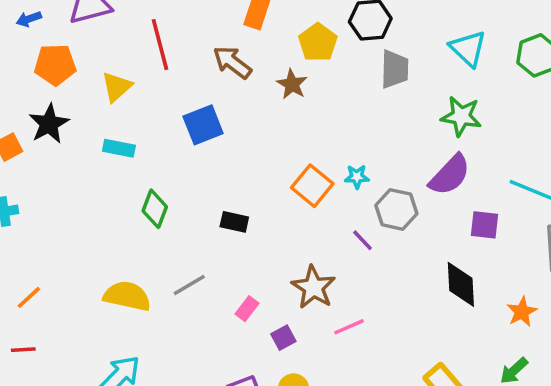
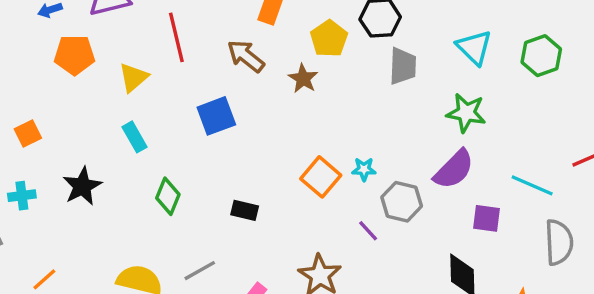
black star: (49, 124) -> (82, 186), moved
cyan rectangle: (119, 148) -> (135, 137), turned 48

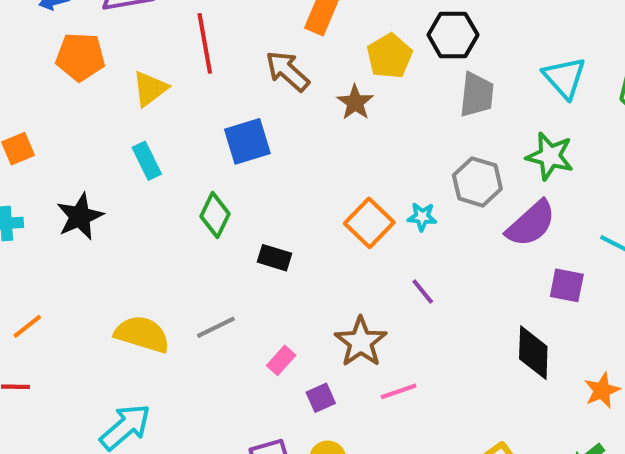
green diamond: (168, 196) -> (215, 215), moved
gray hexagon: (402, 202) -> (477, 182), moved

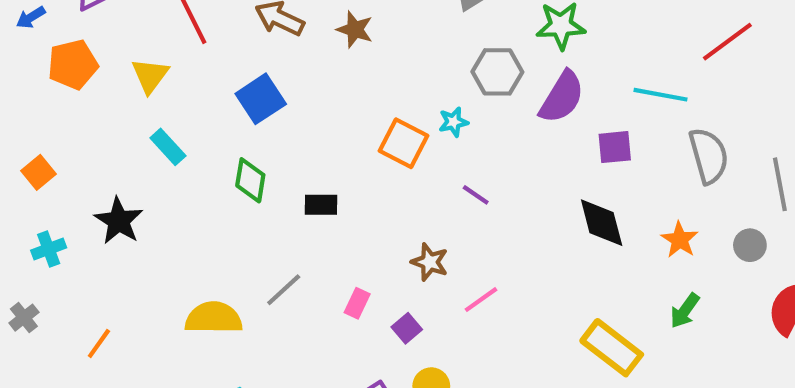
brown star: (361, 342) -> (430, 262), size x0.7

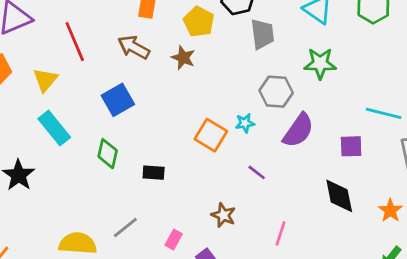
purple semicircle: (562, 97) -> (298, 130), moved
cyan rectangle: (168, 147) -> (54, 128), size x1.4
pink line: (481, 300) -> (280, 233), moved, turned -40

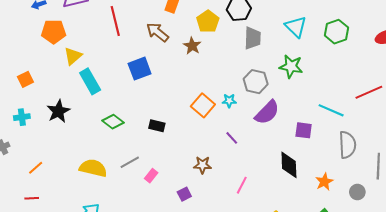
yellow triangle: (45, 80) -> (73, 56), moved
green diamond: (108, 154) -> (113, 122), moved, turned -75
brown star: (223, 215) -> (203, 165), turned -30
pink rectangle: (174, 240) -> (151, 176), moved

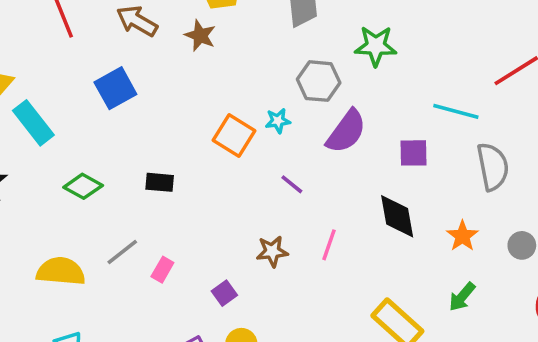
brown star: (203, 165) -> (272, 251), moved
pink line: (242, 185) -> (329, 245), moved

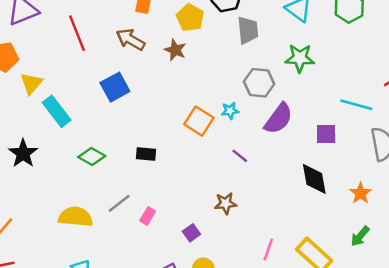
pink line: (329, 245) -> (268, 249), moved

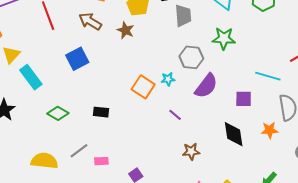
orange star: (361, 193) -> (270, 130), moved, turned 30
brown star: (226, 203) -> (191, 151), moved
pink rectangle: (148, 216) -> (101, 161), turned 56

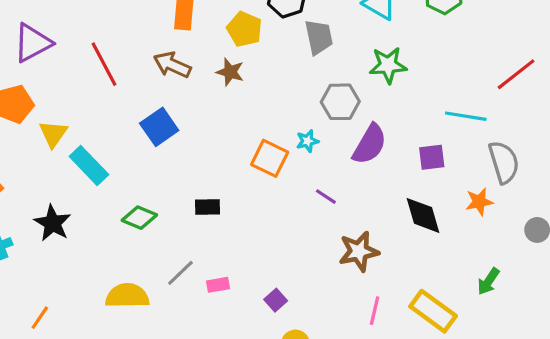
brown star: (191, 151) -> (359, 251), size x1.4

